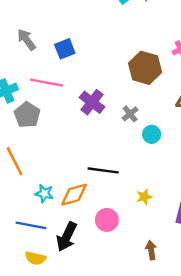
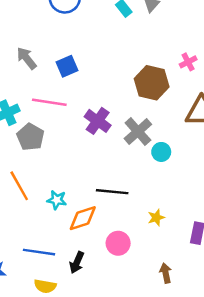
gray cross: (130, 114) -> (138, 131), size x1.6
cyan star: (44, 193) -> (57, 200), moved
black arrow: (67, 237) -> (77, 262), size x0.7

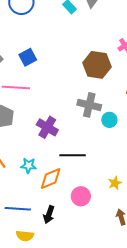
purple cross: (98, 121) -> (47, 127), moved
gray cross: (138, 131) -> (89, 105), turned -30
yellow star: (156, 218) -> (115, 183), moved

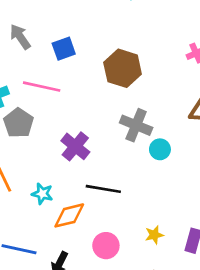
brown hexagon: (97, 65) -> (123, 68), moved

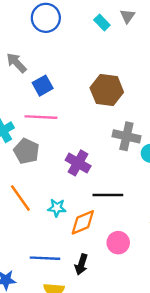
gray arrow: (20, 37) -> (16, 63), moved
blue square: (64, 49) -> (43, 86), moved

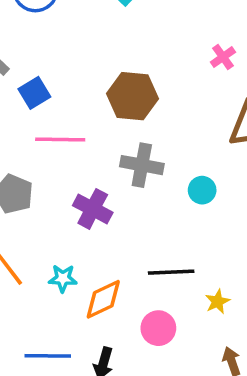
pink line: (41, 117) -> (60, 140), moved
gray cross: (126, 136) -> (142, 165), moved
black line: (108, 195) -> (171, 272), moved

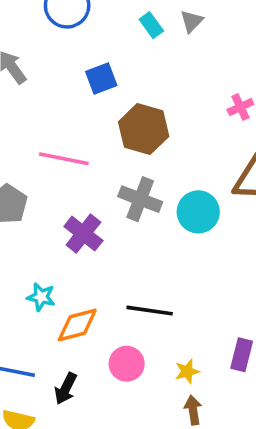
blue square: (34, 93) -> (101, 79), moved
cyan circle: (202, 190) -> (198, 212), moved, size x1.5
yellow star: (217, 302) -> (187, 371), moved

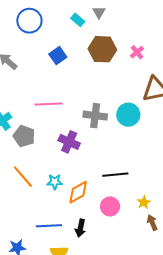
brown hexagon: (144, 129) -> (102, 49), moved

